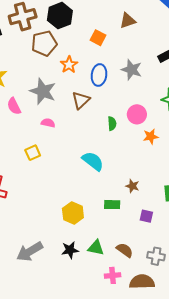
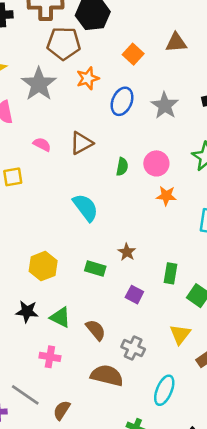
gray star: (43, 91) -> (39, 84), moved
brown triangle: (81, 100) -> (81, 143), moved
pink cross: (113, 275) -> (50, 357), moved

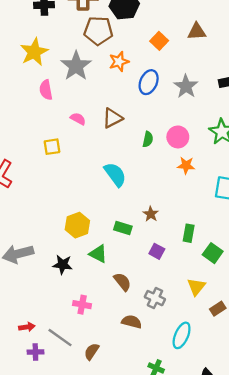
green triangle: (60, 317) -> (98, 254), moved
brown semicircle: (107, 375) -> (132, 322), size x0.7

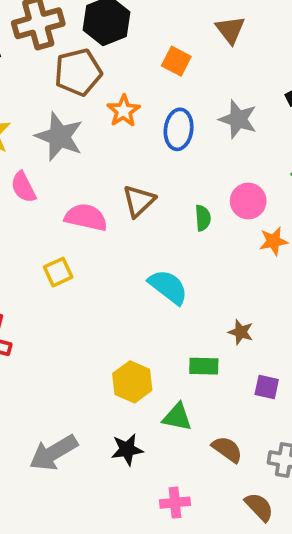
brown triangle: (197, 32) -> (230, 30), turned -48
pink semicircle: (78, 119) -> (86, 217), size x1.6
brown semicircle: (132, 322) -> (259, 507), turned 48

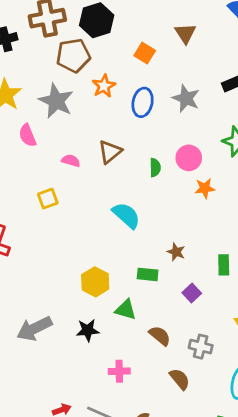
pink semicircle: (86, 217) -> (71, 161), size x0.6
purple square: (267, 387) -> (192, 293), turned 30

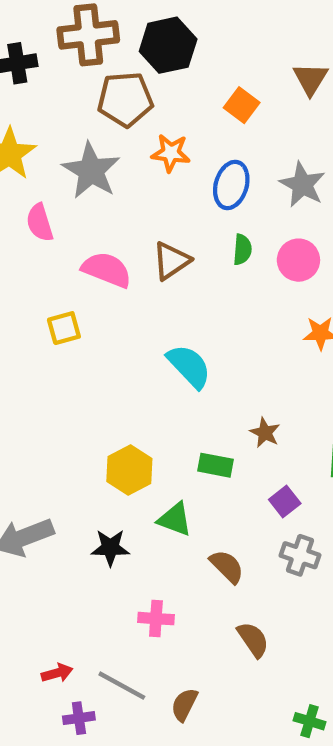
orange star: (104, 86) -> (171, 153), turned 30
pink circle: (189, 158) -> (298, 260), moved
pink semicircle: (71, 161) -> (107, 270), size x1.6
green semicircle: (155, 168) -> (242, 250), moved
gray cross: (201, 347) -> (300, 555), moved

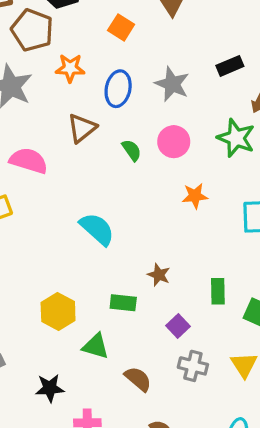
brown pentagon: (125, 99) -> (32, 30), turned 30
green semicircle: (242, 250) -> (132, 150), moved, turned -35
brown triangle: (171, 261) -> (82, 128), moved
black star: (110, 548) -> (50, 388), moved

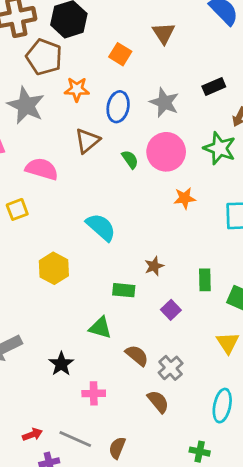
pink circle: (174, 142) -> (166, 152), size x1.4
brown star: (159, 275) -> (154, 266), turned 30
yellow hexagon: (58, 312) -> (54, 268), moved
gray cross: (193, 366) -> (171, 368), moved, turned 35
black star: (50, 388) -> (61, 364), turned -30

